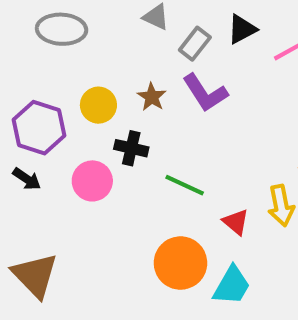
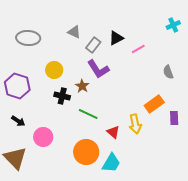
brown star: (152, 97) -> (82, 86), moved
yellow circle: (98, 105) -> (54, 70), moved
black arrow: (27, 179) -> (18, 121), moved
pink circle: (92, 181) -> (43, 137), moved

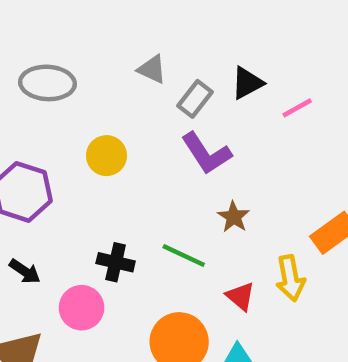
brown star: (82, 86) -> (234, 217), moved
black cross: (62, 96) -> (116, 262), moved

